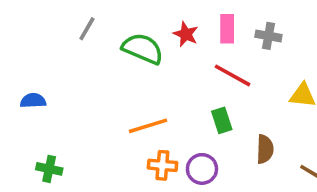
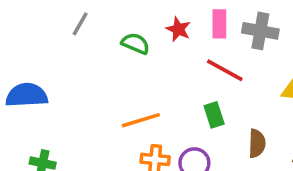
gray cross: (268, 36) -> (260, 31), size x1.4
green semicircle: (143, 49) -> (136, 43), size x0.7
blue semicircle: (33, 101) -> (27, 95), size x1.6

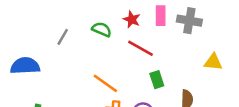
gray line: (80, 24) -> (63, 37), moved
red line: (225, 70) -> (141, 48), moved
orange line: (141, 120) -> (105, 83), turned 52

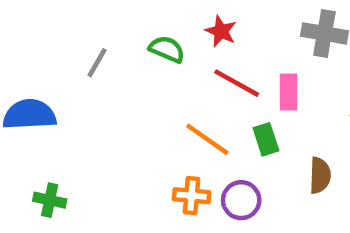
pink rectangle: (161, 16) -> (288, 92), moved
orange line: (105, 83) -> (207, 139), moved

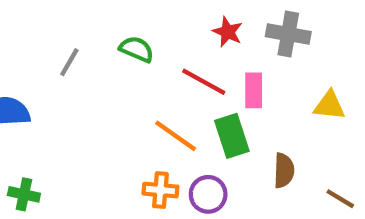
red star: (221, 31) -> (228, 32), moved
green rectangle: (266, 139) -> (232, 136), size x1.4

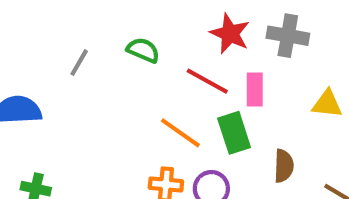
red star: (228, 32) -> (230, 34), size x1.4

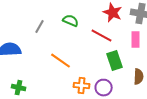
pink rectangle: (255, 89) -> (136, 40), moved
orange line: (180, 133) -> (61, 61), moved

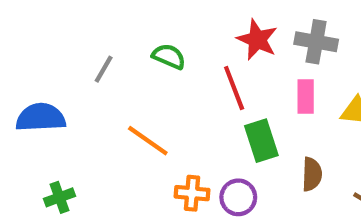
red line: (102, 36) -> (234, 88), turned 40
green cross: (19, 88) -> (60, 197), turned -32

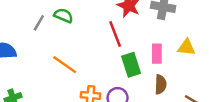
green semicircle: (169, 56) -> (63, 16), moved
pink rectangle: (306, 96) -> (157, 54), moved

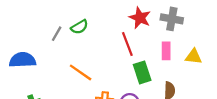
green semicircle: (63, 16) -> (79, 27), turned 126
pink rectangle: (157, 54) -> (166, 51), moved

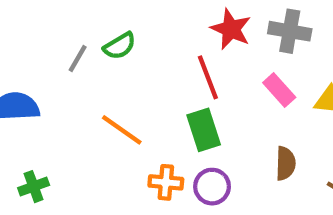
pink rectangle: (166, 51) -> (279, 90), turned -42
green rectangle: (142, 72) -> (204, 130), moved

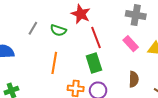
red star: (231, 29) -> (81, 14), moved
green semicircle: (120, 46) -> (58, 30), moved, turned 49
orange line: (122, 130) -> (54, 63), turned 65

